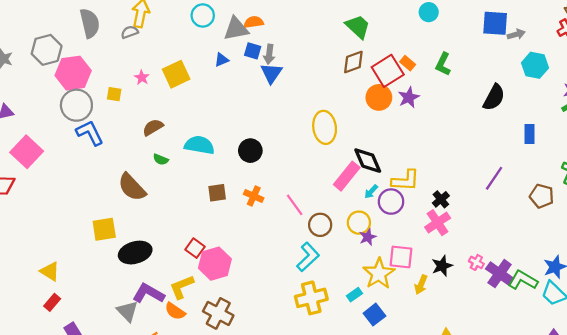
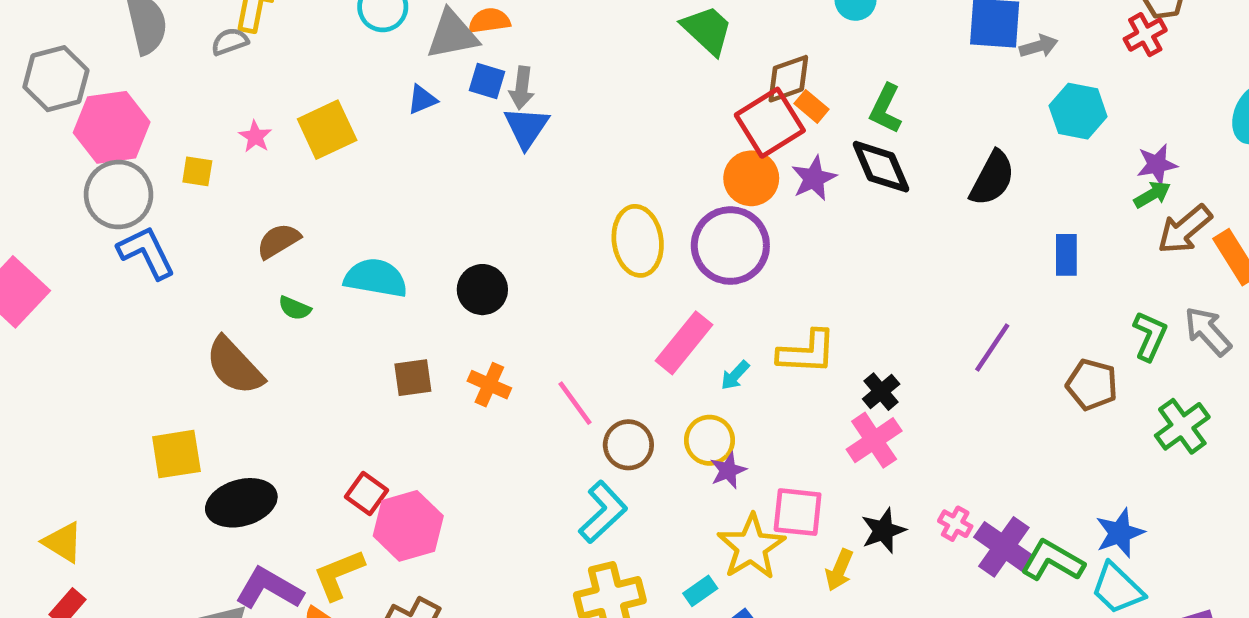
brown diamond: (353, 62) -> (788, 79), moved
black diamond: (368, 161) -> (881, 167), moved
purple circle: (391, 202) -> (730, 246), moved, size x1.4

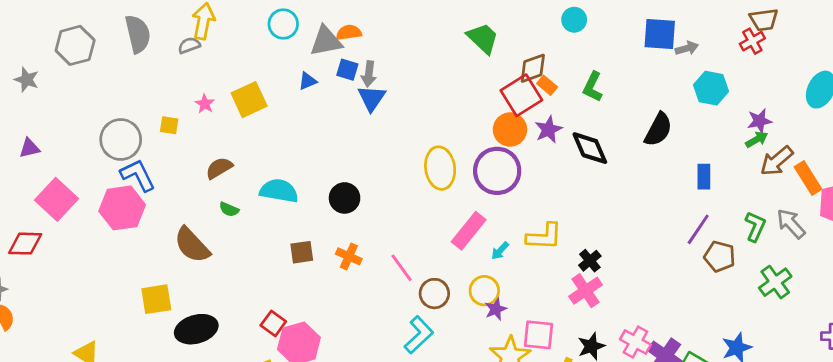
gray hexagon: (56, 79) -> (75, 45), moved
pink hexagon: (112, 127) -> (122, 208), moved
black diamond: (881, 167) -> (590, 148), moved
purple line: (992, 347) -> (698, 229), moved
pink cross: (955, 524) -> (635, 342), size x1.5

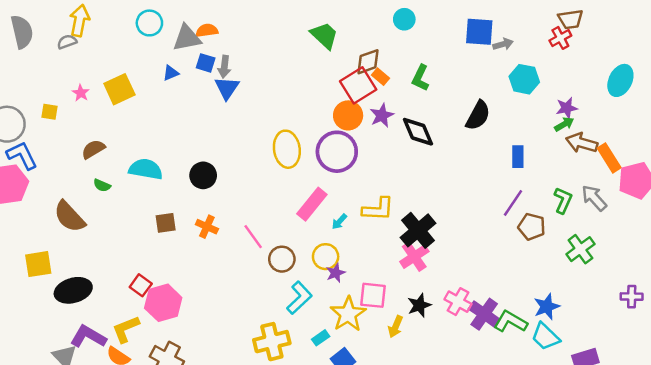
brown arrow: (777, 161) -> (582, 143), turned 56
black cross: (590, 261) -> (418, 230), size x1.8
cyan L-shape: (419, 335) -> (299, 298), moved

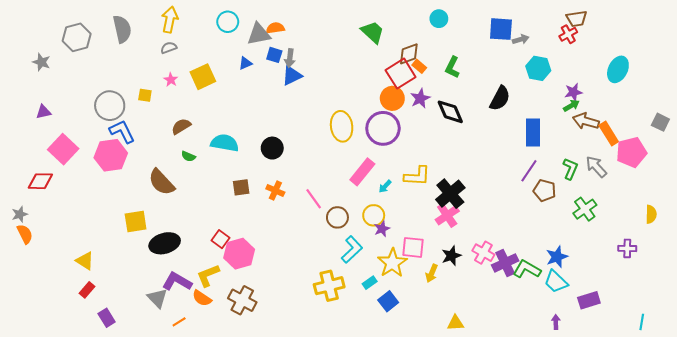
gray semicircle: (67, 42) -> (169, 48), moved
blue triangle: (227, 88) -> (292, 76), turned 30
blue rectangle: (518, 157) -> (533, 133), size x1.5
purple cross: (484, 314) -> (505, 263), turned 30

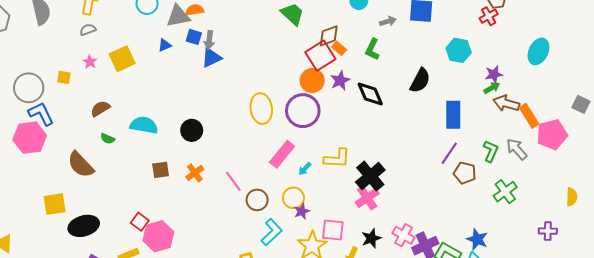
gray arrow: (521, 39) -> (388, 21), moved
orange cross: (275, 190) -> (195, 173), turned 30
blue star: (557, 257) -> (477, 239), turned -30

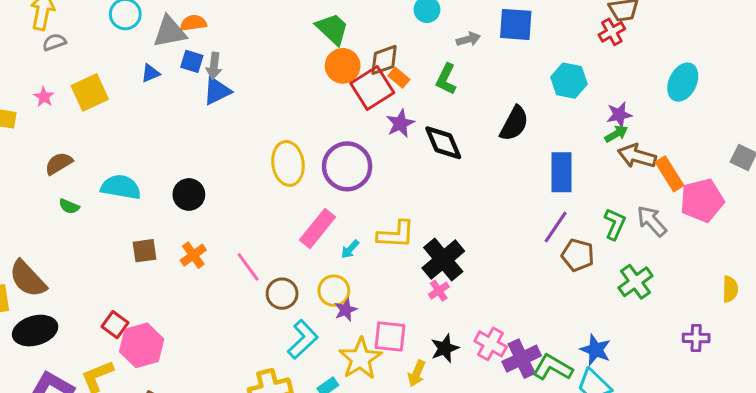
gray semicircle: (88, 30) -> (54, 42), moved
orange circle: (312, 81) -> (343, 66), moved
brown semicircle: (81, 165) -> (28, 279), moved
pink cross: (367, 198) -> (439, 291), size x0.6

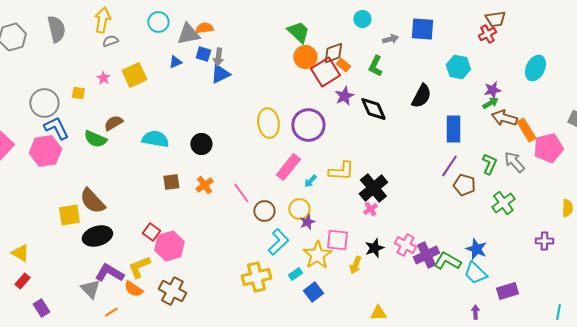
green semicircle: (69, 206) -> (95, 139), moved, size x1.6

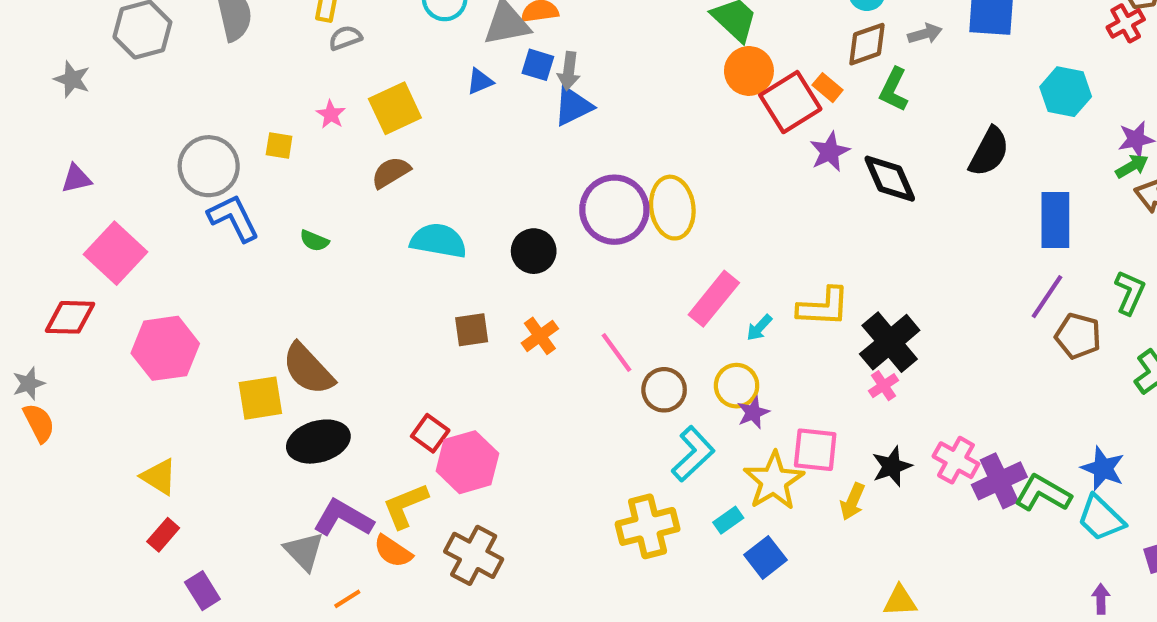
brown diamond: (333, 53) -> (867, 44), moved
brown semicircle: (113, 123) -> (391, 172), moved
purple circle: (308, 125) -> (614, 210), moved
green semicircle: (95, 139) -> (314, 241), size x0.6
pink hexagon: (45, 151) -> (165, 348), moved

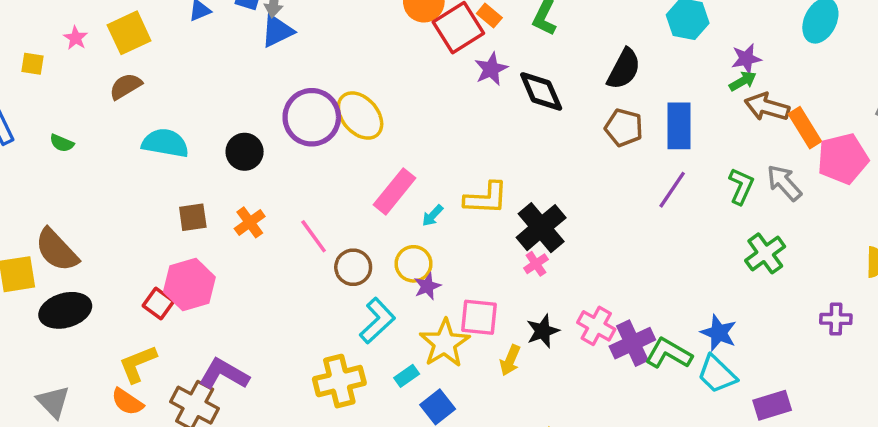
yellow ellipse: (672, 208) -> (360, 116), turned -33
brown pentagon: (1078, 336) -> (624, 128), moved
pink hexagon: (467, 462) -> (189, 284), moved
purple L-shape: (343, 518) -> (224, 374), moved

